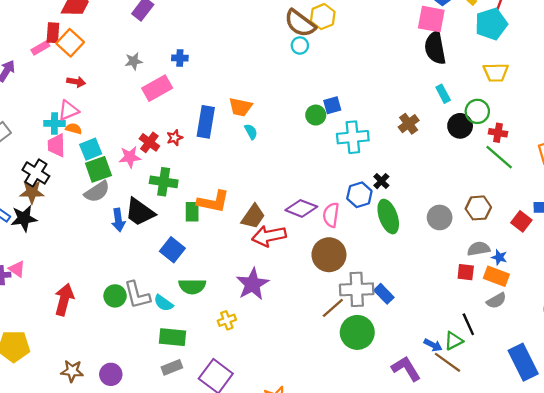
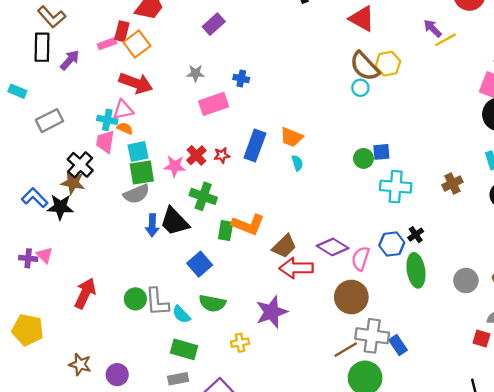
red arrow: (76, 82) -> (136, 83), size x1.8

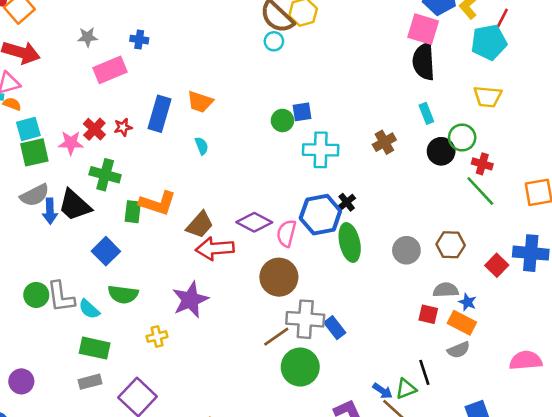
cyan semicircle: (297, 163) -> (202, 146), moved
gray semicircle: (136, 194) -> (35, 195), moved
blue hexagon: (392, 244) -> (320, 215), size x1.4

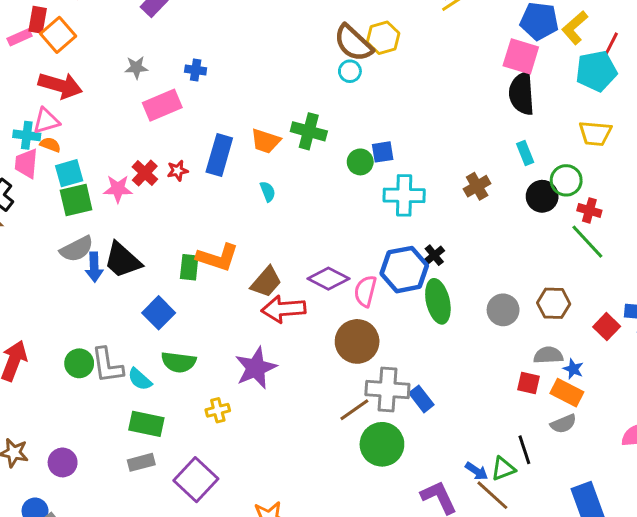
green cross: (105, 175) -> (309, 131), moved

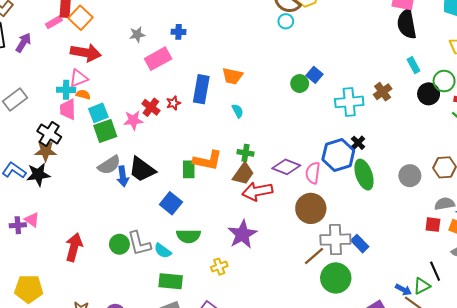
green cross: (309, 131) -> (246, 153), moved, size x0.7
blue square: (383, 152) -> (315, 75), turned -35
cyan cross: (404, 195) -> (349, 102), moved

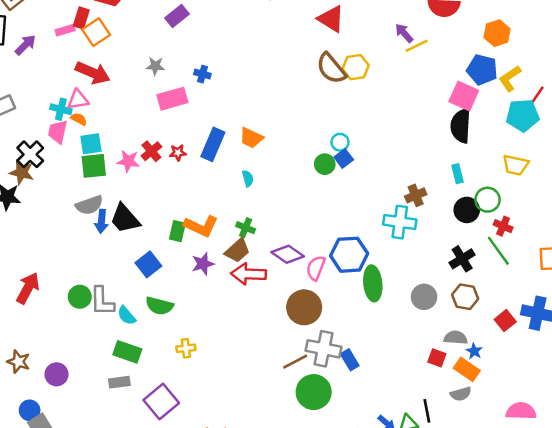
cyan circle: (286, 21) -> (340, 142), moved
cyan cross: (349, 102) -> (400, 222), moved
black cross: (358, 143) -> (462, 259), moved, size x1.5
purple star: (242, 234) -> (203, 264), moved, size x0.7

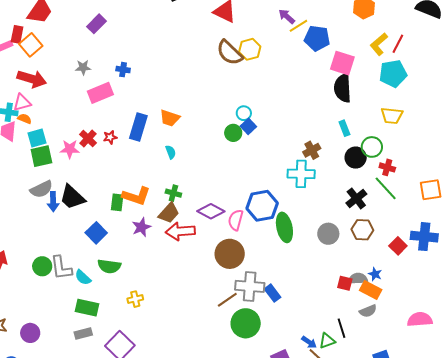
blue pentagon: (482, 70) -> (317, 38), moved
red line: (536, 97) -> (398, 44), moved
gray semicircle: (456, 338) -> (358, 279), moved

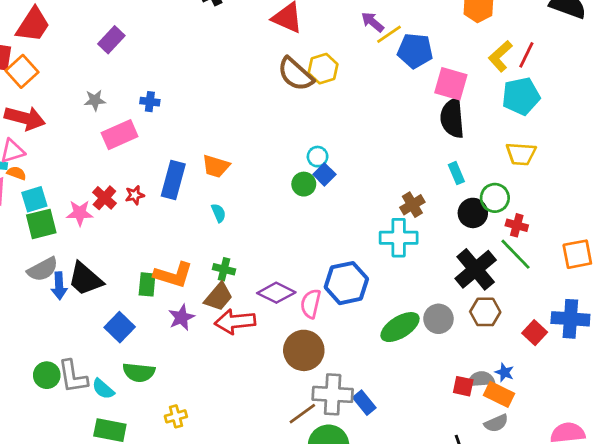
black cross: (356, 199) -> (476, 269), size x1.4
green ellipse: (284, 227) -> (400, 327), moved, turned 72

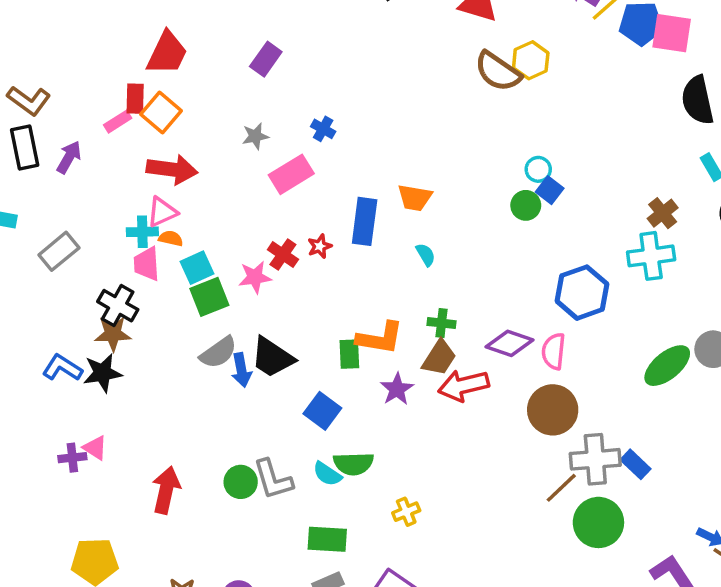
pink square: (451, 84) -> (672, 33), moved
blue cross: (150, 102) -> (323, 129), turned 30
blue hexagon: (346, 283) -> (582, 293), moved
cyan semicircle: (103, 389) -> (327, 474), moved

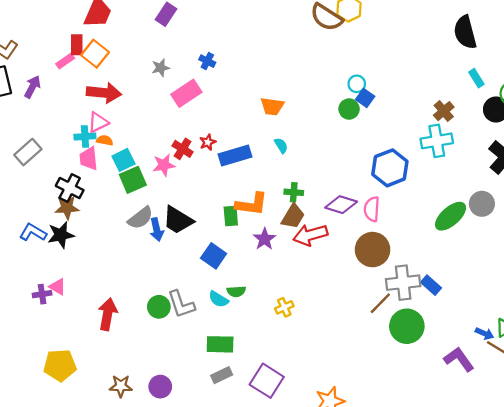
blue rectangle: (365, 221) -> (235, 156), moved, turned 68
green semicircle: (353, 464) -> (236, 291), size x0.7
yellow cross: (406, 512) -> (284, 307), moved

